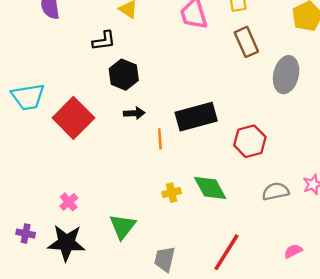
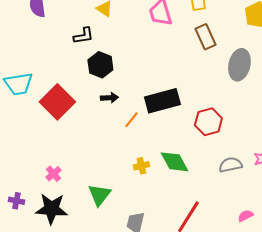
orange line: (160, 139) -> (131, 120), turned 42

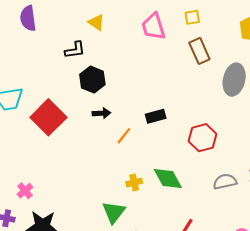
black rectangle: (162, 101) -> (156, 116), size x0.6
pink cross: (53, 174) -> (25, 191), moved
green triangle: (99, 195) -> (114, 212), moved

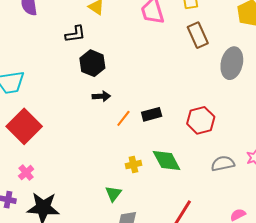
black rectangle: (156, 116) -> (152, 114), moved
red square: (48, 117) -> (24, 126), moved
green triangle: (114, 212) -> (113, 194), size x0.7

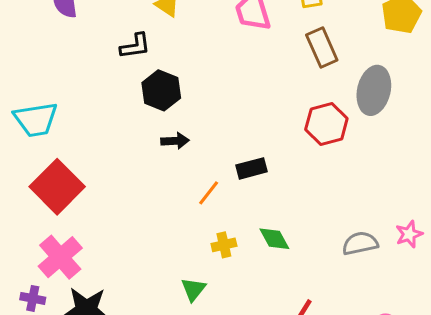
orange line: (123, 118) -> (209, 193), moved
red hexagon: (201, 120) -> (326, 124), moved
green diamond: (167, 161) -> (274, 239), size x0.7
pink cross: (26, 173) -> (60, 257), size x1.8

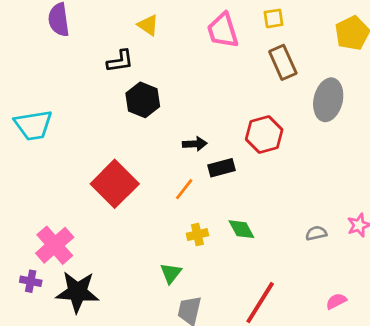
red hexagon: (326, 124) -> (264, 134), moved
black arrow: (175, 141) -> (195, 144), moved
red square: (57, 187) -> (115, 184), moved
gray semicircle: (360, 243) -> (316, 233), size x0.7

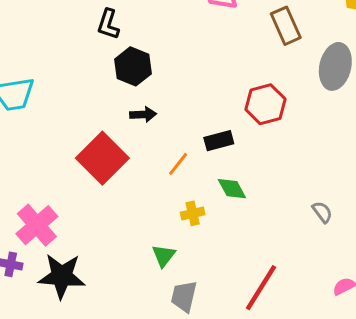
black L-shape: (120, 61) -> (108, 24), turned 116
black arrow: (195, 144) -> (143, 114), moved
green diamond: (241, 229) -> (232, 189), moved
gray semicircle: (316, 233) -> (322, 212), turned 65

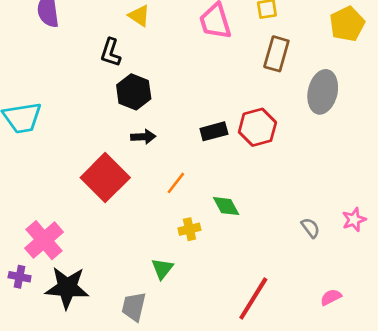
brown rectangle: (286, 26) -> (276, 54), turned 40
black rectangle: (219, 141) -> (214, 131), moved
gray trapezoid: (184, 296) -> (134, 307), moved

